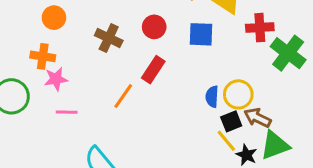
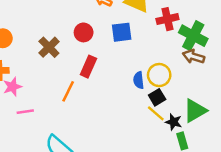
brown cross: (109, 38) -> (49, 47), turned 30
brown arrow: (258, 118) -> (194, 57), moved

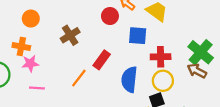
red cross: (167, 19) -> (161, 57), moved
red circle: (84, 32) -> (110, 16), moved
blue semicircle: (139, 80) -> (129, 79), moved, size x1.6

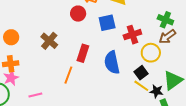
green cross: (201, 52) -> (165, 20), size x0.7
pink star: (30, 63) -> (11, 78), moved
brown arrow: (197, 71) -> (167, 37), turned -48
yellow circle: (163, 81) -> (151, 53), moved

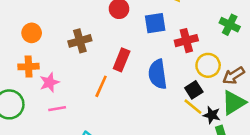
brown arrow: (167, 37) -> (233, 76), moved
brown cross: (49, 41) -> (80, 41), turned 30
pink star: (11, 78) -> (49, 82), moved

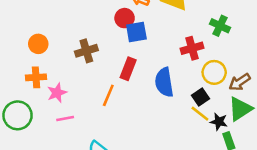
blue square: (155, 23) -> (136, 32), moved
green cross: (230, 25) -> (220, 26), moved

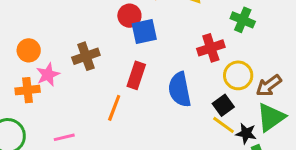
pink star: (57, 93) -> (48, 75), moved

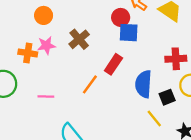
orange circle: (29, 50) -> (44, 15), moved
brown cross: (86, 56) -> (79, 39), turned -36
black square: (223, 105) -> (167, 97), moved
yellow line: (223, 125) -> (154, 118), moved

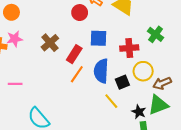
blue square: (129, 33) -> (99, 38), moved
brown cross: (79, 39) -> (50, 43), moved
orange line: (90, 84) -> (77, 74), moved

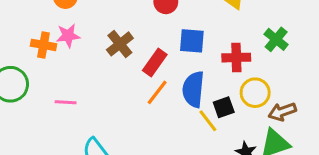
yellow line: (111, 101) -> (208, 121), moved

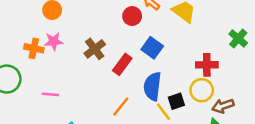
green cross: (276, 39) -> (238, 39), moved
blue square: (192, 41) -> (152, 48), turned 30
red cross: (236, 58) -> (207, 65), moved
orange line: (157, 92) -> (121, 106), moved

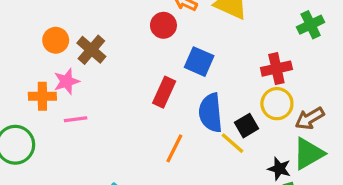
green cross: (238, 39) -> (311, 25), turned 36
brown cross: (95, 49) -> (91, 50), moved
pink line: (50, 94) -> (76, 119), moved

